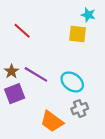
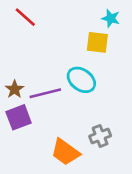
red line: (22, 31) -> (25, 17), moved
purple line: (36, 74) -> (45, 93), turned -45
cyan ellipse: (72, 82) -> (81, 80), moved

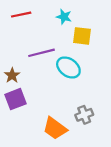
red line: (25, 17) -> (21, 15), turned -54
cyan star: (111, 18) -> (64, 17), moved
purple line: (45, 93) -> (41, 53), moved

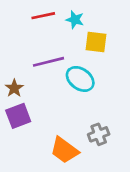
red line: (21, 15) -> (43, 16), moved

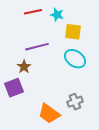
cyan ellipse: (80, 79) -> (75, 59), moved
brown star: (14, 88) -> (24, 67), moved

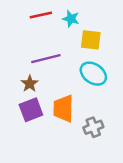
purple square: (14, 88) -> (31, 110), moved
orange trapezoid: (49, 114) -> (63, 109), moved, turned 55

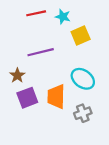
yellow square: (91, 40) -> (81, 36), turned -30
cyan ellipse: (93, 74) -> (83, 79), moved
brown star: (30, 84) -> (17, 75), moved

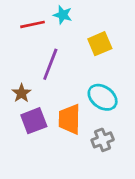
red line: (36, 13) -> (32, 24), moved
cyan star: (63, 17) -> (63, 15), moved
purple line: (41, 52) -> (50, 64), turned -55

